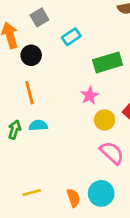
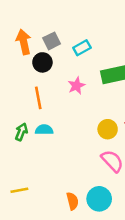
gray square: (39, 17) -> (52, 41), moved
pink star: (90, 96) -> (76, 86), moved
yellow line: (32, 192) -> (19, 190), moved

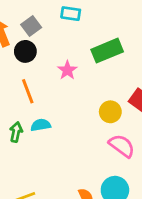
cyan rectangle: (82, 48) -> (71, 14), moved, turned 48

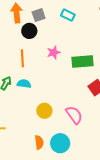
green rectangle: (107, 51) -> (83, 62), moved
yellow circle: (110, 112) -> (44, 111), moved

